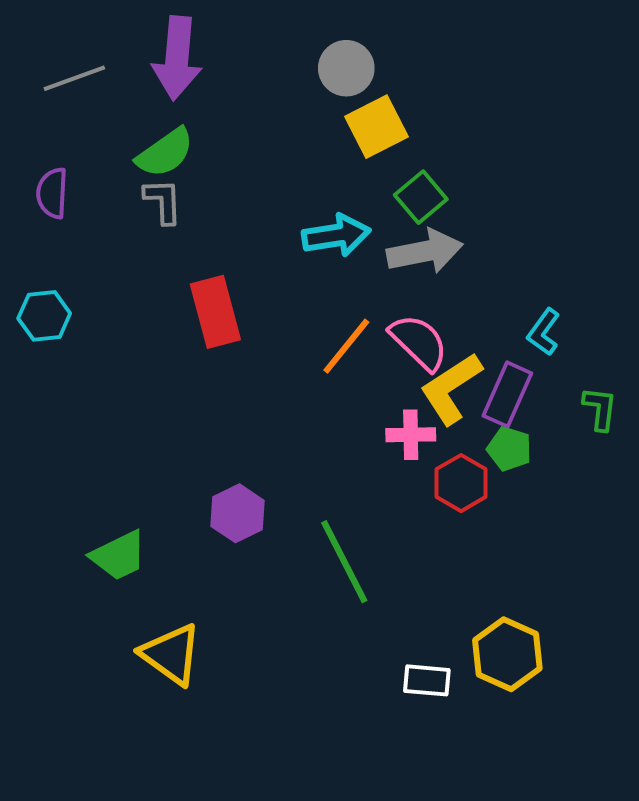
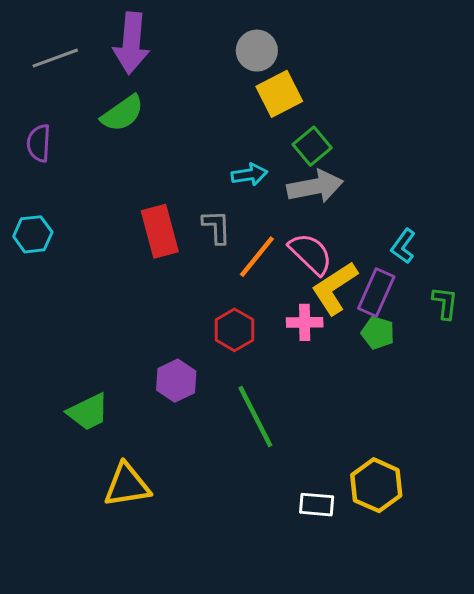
gray L-shape: (163, 201) -> (217, 227), moved
cyan arrow: (336, 235) -> (249, 175), size x0.7
red hexagon: (461, 483) -> (234, 330), moved
yellow triangle: (171, 654) -> (127, 485), turned -45

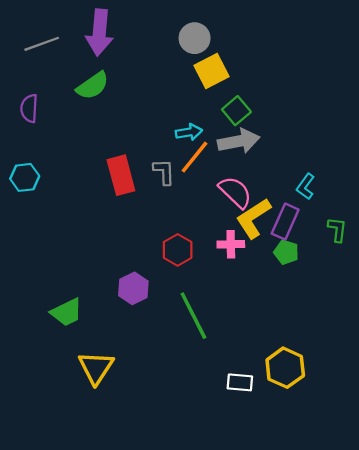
orange line: (257, 257) -> (195, 157), moved
yellow triangle: (127, 485) -> (96, 368), turned -48

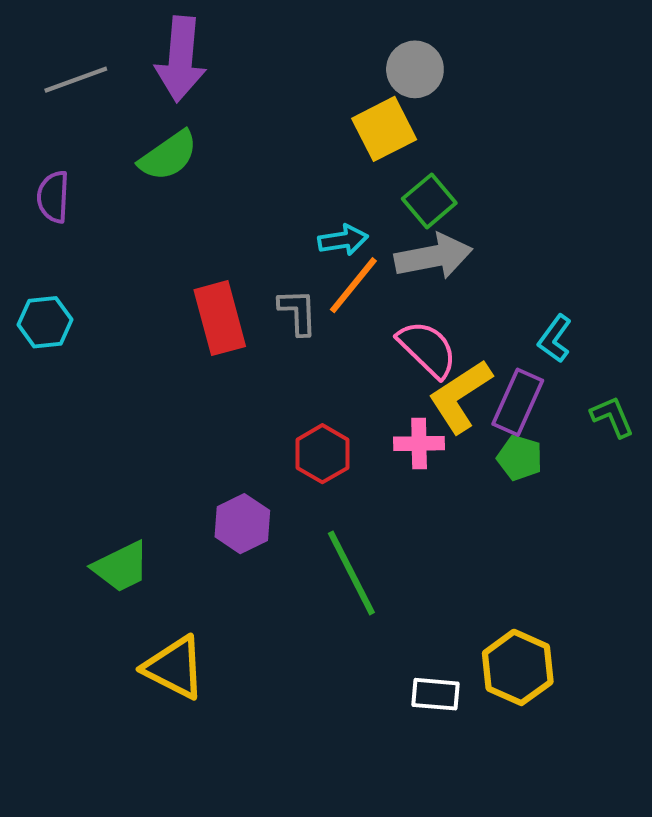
gray circle: (195, 38) -> (415, 69), moved
green L-shape: (337, 230) -> (612, 417), turned -30
yellow triangle: (96, 368) -> (175, 667), turned -36

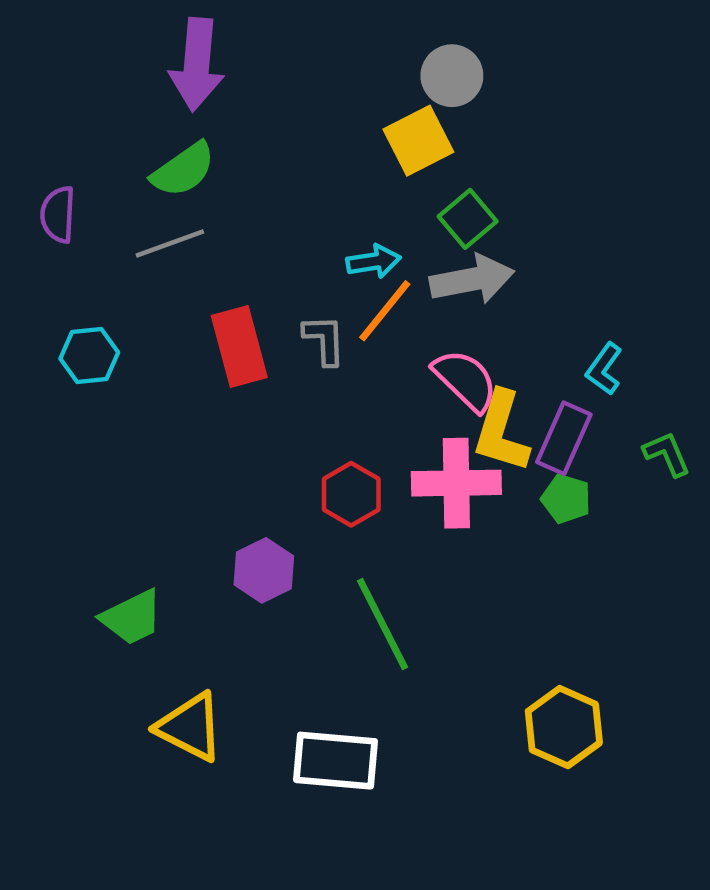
gray line: (76, 80) -> (170, 244), moved
cyan hexagon: (45, 322) -> (89, 355), moved
yellow L-shape: (460, 396) -> (501, 432), turned -40
pink cross: (419, 443) -> (456, 483), size x1.6
white rectangle: (436, 694) -> (336, 761), moved, size x1.6

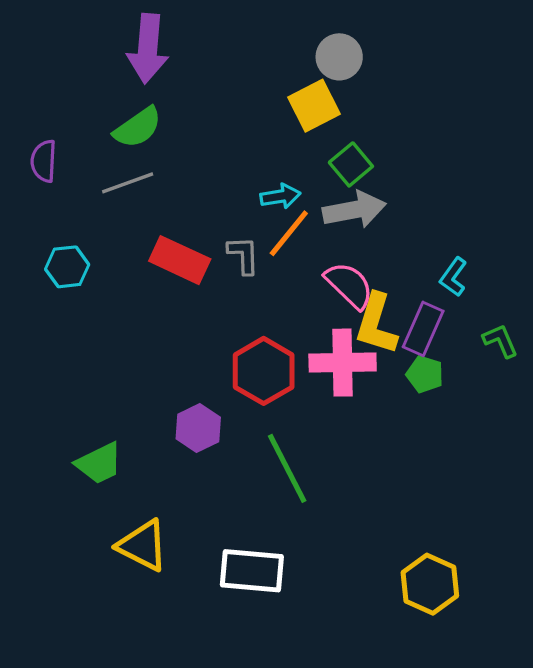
red rectangle: (239, 347) -> (180, 260), turned -50
red hexagon: (351, 494) -> (264, 371), size x1.4
yellow hexagon: (564, 727) -> (430, 584), moved

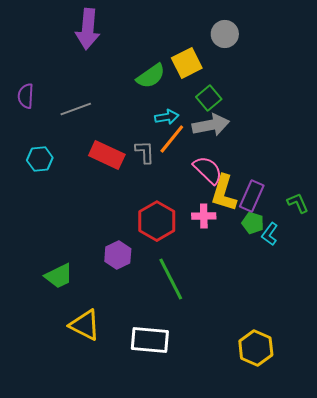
gray circle: (339, 57) -> (225, 34), moved
green semicircle: (138, 127) -> (151, 76), moved
cyan L-shape: (453, 277) -> (270, 234), moved
pink cross: (343, 363) -> (204, 216), size x0.6

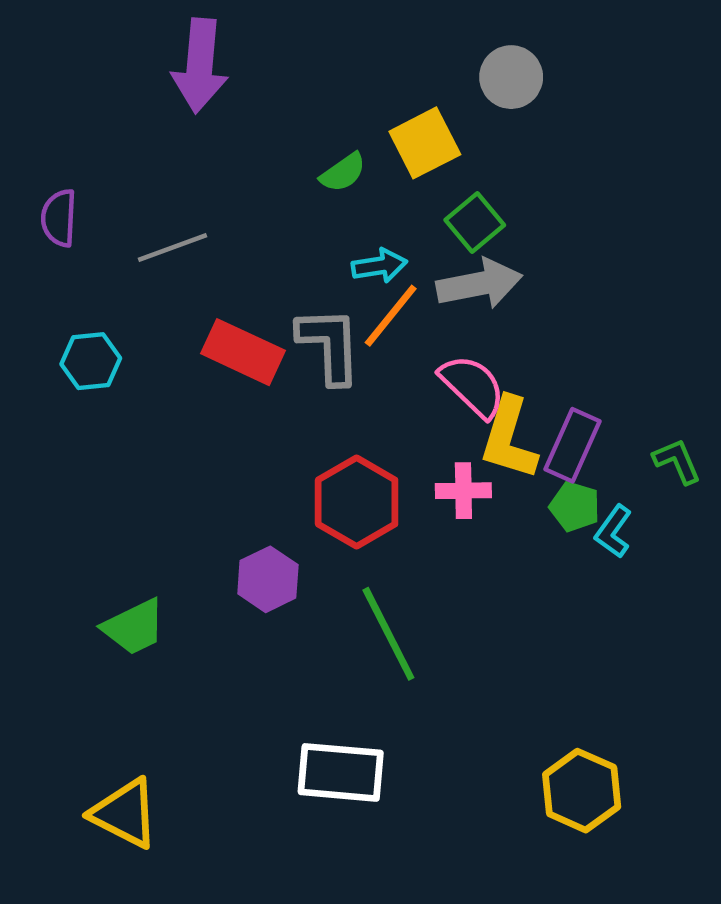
green semicircle: (151, 76) -> (343, 172), size x0.7
gray L-shape: (145, 152) -> (329, 345), size x1.5
yellow triangle: (85, 325) -> (125, 813), moved

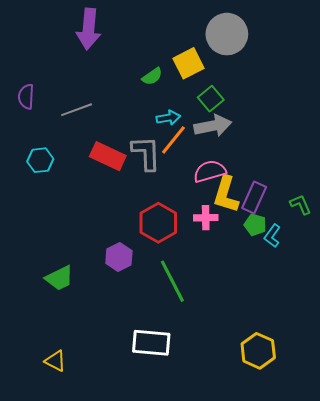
gray circle: (511, 77) -> (227, 34), size x1.5
pink semicircle: (473, 386) -> (210, 171), turned -60
yellow triangle: (125, 813) -> (55, 361), size x0.7

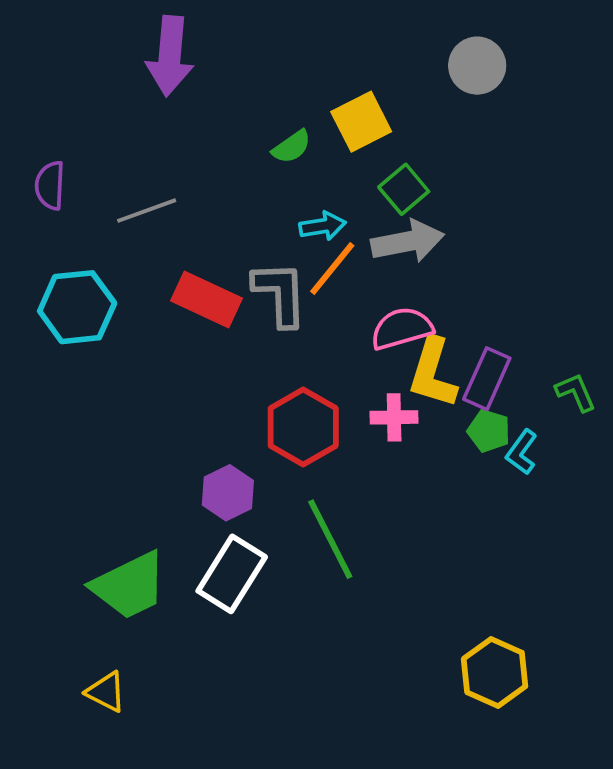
gray circle: (227, 34) -> (477, 66), moved, size x0.7
cyan hexagon: (40, 160) -> (77, 307), size x1.5
green trapezoid: (59, 278) -> (129, 586), moved, size x1.4
white rectangle: (151, 343) -> (232, 574), moved, turned -63

